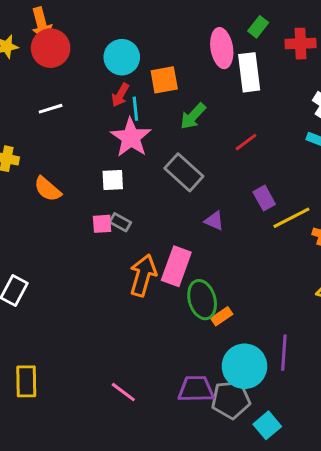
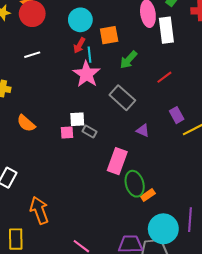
white square: (113, 180) -> (77, 119), moved
orange semicircle: (48, 189) -> (26, 123), moved
gray rectangle: (120, 222) -> (90, 131), moved
orange arrow: (143, 275) -> (39, 210), moved, turned -36

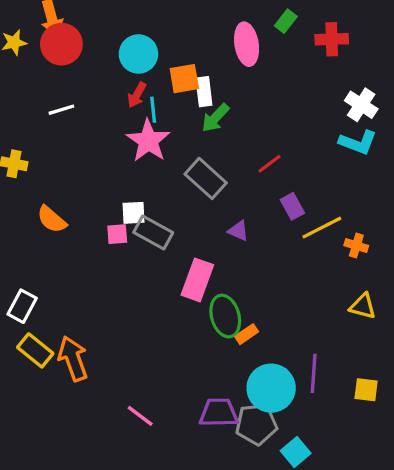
white rectangle: (166, 30) -> (204, 92), moved, size x0.7
red line: (164, 77) -> (269, 164), moved
gray rectangle: (90, 131) -> (153, 232), size x1.6
yellow rectangle: (16, 239) -> (35, 350), moved, turned -50

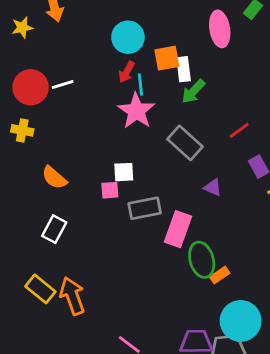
red circle: (61, 44) -> (31, 87), moved
gray rectangle: (153, 232) -> (145, 208), moved, turned -40
white rectangle: (22, 306) -> (54, 229), moved

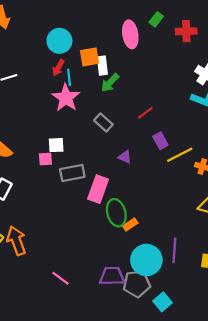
gray rectangle: (185, 143) -> (103, 122), size x0.7

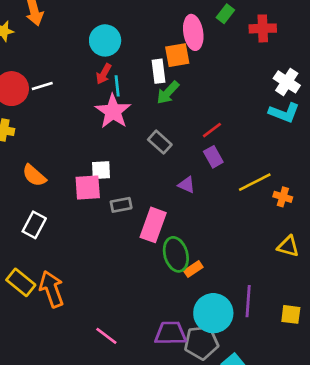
orange square: (89, 57) -> (177, 55), moved
purple rectangle: (160, 141) -> (213, 157), moved
pink square: (45, 159) -> (88, 187), size x1.5
gray rectangle: (72, 173) -> (121, 205), size x0.7

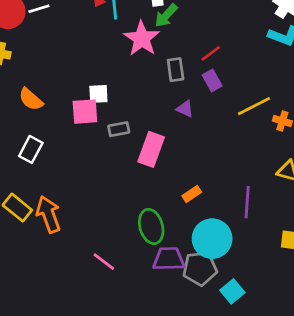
pink star: (113, 111) -> (142, 39), moved
gray rectangle: (160, 142) -> (176, 70), moved, turned 40
green ellipse: (176, 254) -> (151, 226), moved
purple line: (248, 301) -> (247, 202), moved

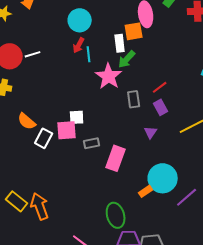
purple triangle: (185, 109) -> (151, 132), moved, turned 40
white rectangle: (31, 149) -> (44, 138), moved
purple line: (247, 202) -> (187, 197), turned 45
cyan circle: (212, 239) -> (163, 178), moved

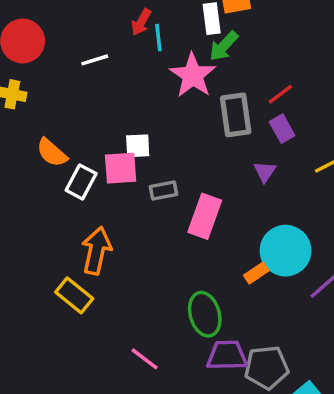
white line: (33, 54) -> (95, 60), moved
gray rectangle: (134, 99) -> (236, 115), size x1.4
yellow rectangle: (17, 201) -> (74, 295), moved
orange arrow: (40, 206) -> (96, 251), moved, turned 32

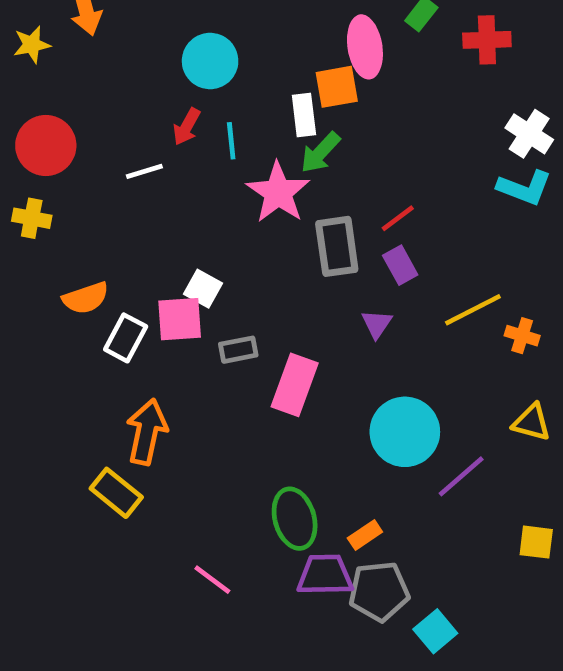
red arrow: (141, 22) -> (187, 127), moved
white square: (138, 146) -> (203, 289), turned 32
orange semicircle: (52, 153) -> (86, 298), turned -60
orange rectangle: (256, 273) -> (365, 535), moved

